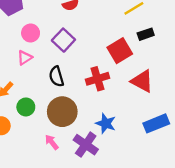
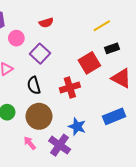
pink circle: (31, 33) -> (16, 38), moved
red triangle: (142, 81) -> (121, 78), moved
blue rectangle: (156, 123) -> (114, 116), moved

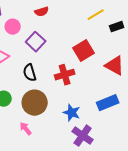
black rectangle: (112, 48) -> (117, 27), moved
purple cross: (60, 145) -> (83, 136), moved

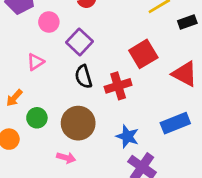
black semicircle: (30, 73) -> (83, 77), moved
pink arrow: (26, 129) -> (66, 158), turned 144

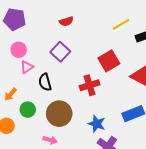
pink circle: (49, 22) -> (19, 50), moved
black semicircle: (83, 77) -> (45, 82), moved

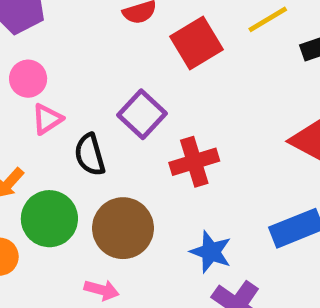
purple square: (60, 52) -> (142, 114), moved
red square: (109, 61) -> (197, 43), moved
green circle: (28, 110) -> (49, 219), size x1.5

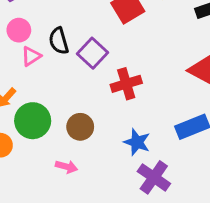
black semicircle: (90, 155) -> (59, 41), moved
brown circle: (123, 228) -> (80, 127), size x0.7

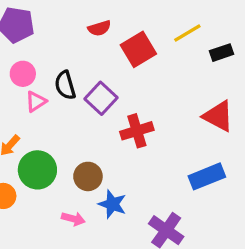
blue star: (137, 142) -> (112, 204), moved

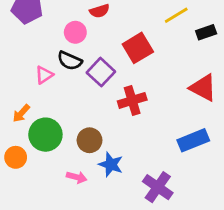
red square: (138, 49) -> (138, 48), moved
pink circle: (23, 74) -> (75, 32), moved
black semicircle: (65, 85) -> (70, 61), turned -50

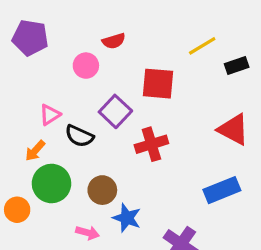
red square: (138, 48) -> (158, 84), turned 36
black semicircle: (70, 61) -> (79, 136), moved
orange arrow: (21, 113) -> (35, 151), moved

